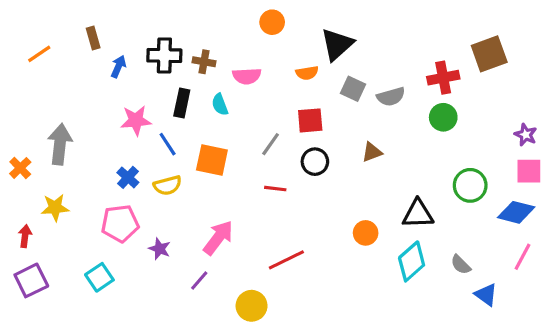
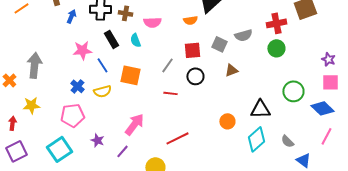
gray square: (353, 89) -> (219, 44), moved
black rectangle: (182, 103) -> (111, 39), turned -42
blue diamond: (516, 212) -> (322, 108), turned 30
purple star: (160, 249) -> (97, 140), moved
cyan square: (99, 277) -> (59, 149), size x1.4

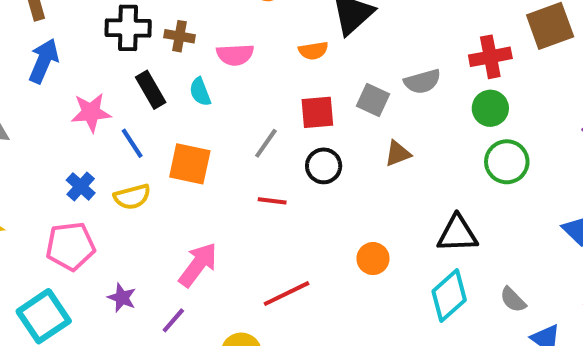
blue arrow: (71, 16) -> (44, 61), moved, size x1.5
green circle: (293, 91) -> (507, 162), moved
orange circle: (227, 121) -> (373, 259), moved

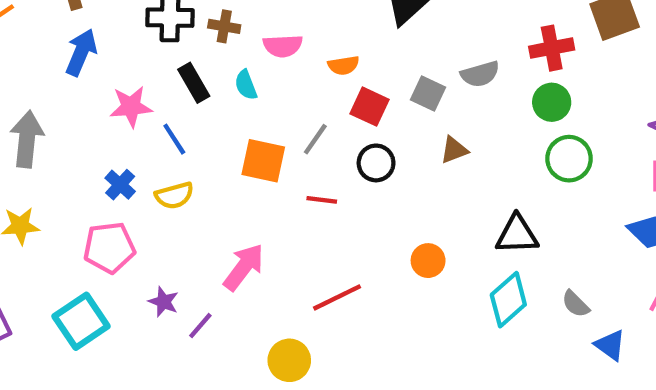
orange semicircle: (313, 51) -> (343, 65), moved
red square: (317, 112) -> (370, 107), turned 30
orange square: (190, 164) -> (263, 161), moved
purple line: (173, 320) -> (200, 326), moved

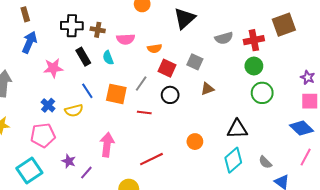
gray semicircle: (480, 74) -> (224, 38), moved
blue line: (174, 139) -> (87, 91), moved
pink arrow: (244, 267) -> (107, 145), turned -30

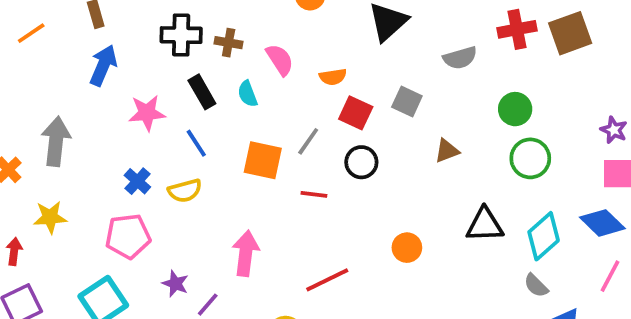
pink semicircle: (126, 39) -> (280, 60), turned -120
red cross: (254, 40) -> (517, 29), moved
brown triangle: (207, 89) -> (447, 151), moved
blue line: (87, 91) -> (196, 143), moved
cyan diamond: (233, 160) -> (544, 236), moved

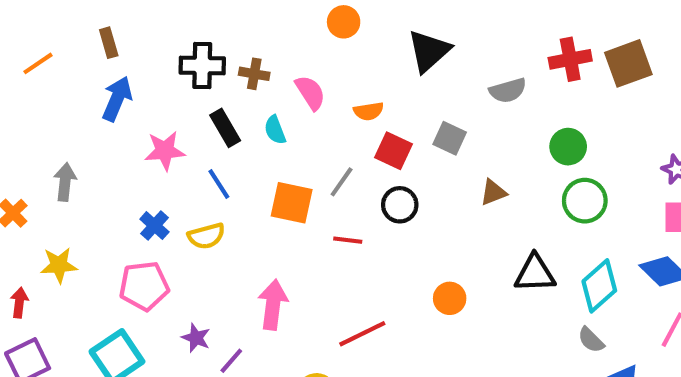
gray arrow: (56, 141) -> (65, 182), size x0.7

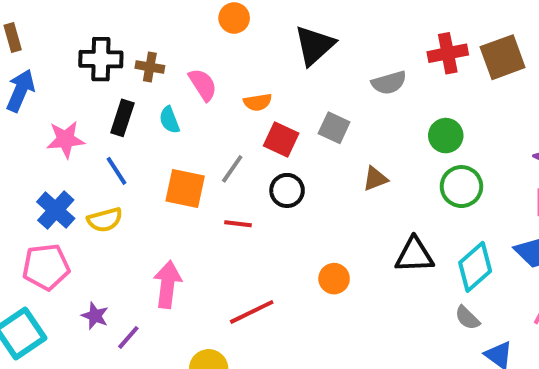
black rectangle: (225, 128) -> (122, 118), turned 48
blue cross: (154, 226) -> (56, 210), size x1.4

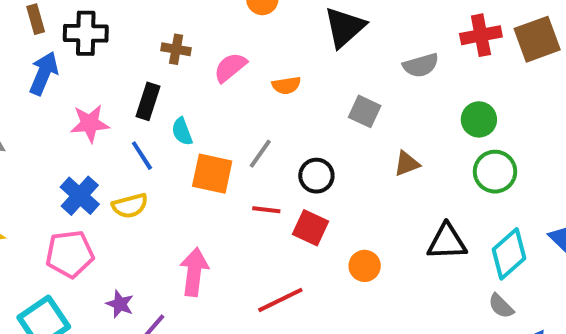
black cross: (101, 59) -> (86, 33), moved
pink semicircle: (203, 85) -> (230, 67), turned -96
cyan semicircle: (169, 120) -> (182, 131), moved
red square: (281, 139) -> (310, 228), moved

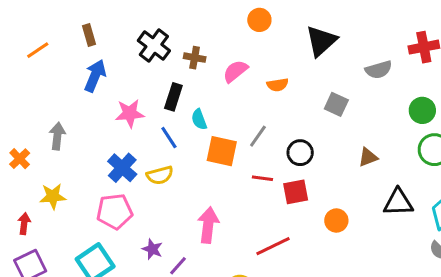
black cross: (86, 33) -> (154, 46), moved, turned 36
brown triangle: (407, 164) -> (368, 157), moved
red square: (310, 228) -> (296, 192), turned -36

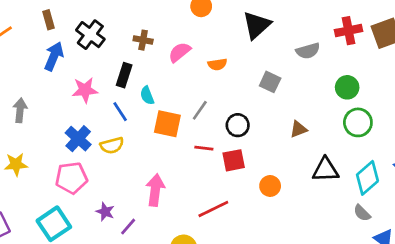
black cross: (154, 46) -> (90, 35), moved

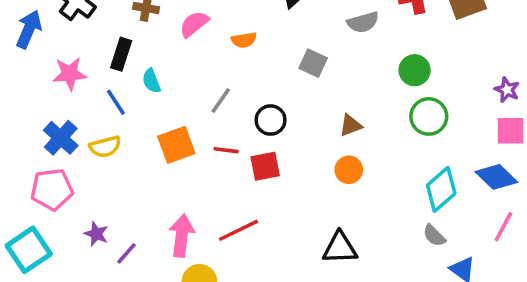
orange square: (167, 124) -> (176, 145), moved, turned -32
black triangle: (326, 170) -> (340, 248), moved
orange circle: (270, 186) -> (349, 170), moved
pink arrow: (155, 190) -> (182, 236), moved

